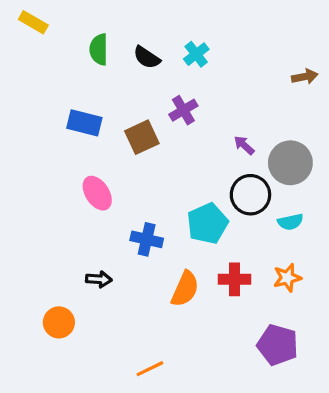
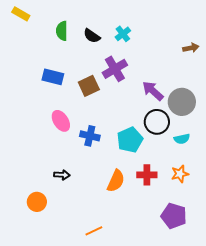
purple cross: (183, 110) -> (115, 69), size x1.4
purple arrow: (244, 145) -> (153, 91), size x1.6
blue cross: (147, 239) -> (90, 136), moved

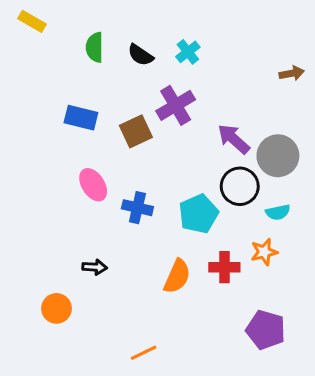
orange star: (180, 174) -> (264, 252), moved

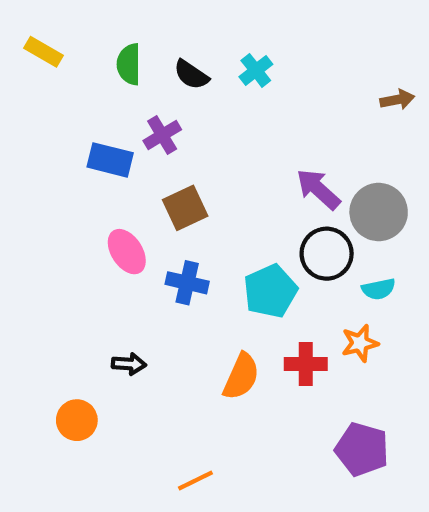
yellow rectangle: (32, 21) -> (44, 52), moved
purple cross: (176, 105) -> (162, 135), moved, size x0.7
brown square: (136, 131) -> (185, 208), moved

